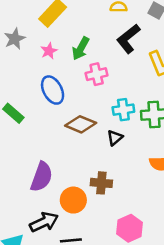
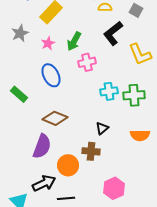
brown diamond: (81, 124) -> (55, 118), moved
black triangle: (115, 138) -> (102, 128), moved

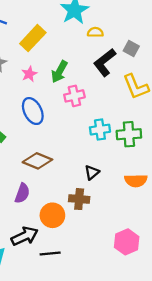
gray square: (136, 10) -> (131, 48), moved
purple semicircle: (42, 146) -> (22, 193), size x0.7
pink hexagon: (114, 188) -> (127, 242), moved

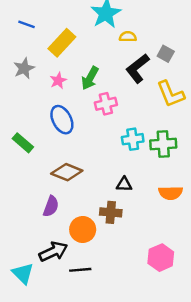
black triangle: (92, 172) -> (124, 184), turned 42

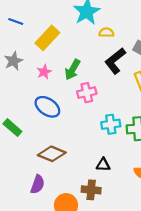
blue ellipse: (62, 120) -> (47, 107), turned -30

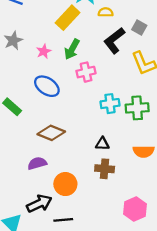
yellow rectangle: (47, 38) -> (68, 18), moved
purple semicircle: (38, 184) -> (37, 163), turned -126
brown cross: (91, 190) -> (105, 169), moved

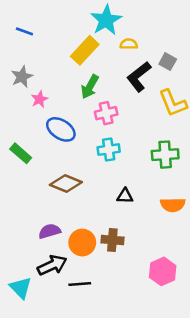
pink star: (44, 51) -> (40, 99), moved
cyan cross: (110, 104) -> (109, 150), moved
purple semicircle: (37, 163) -> (50, 231), moved
brown cross: (105, 169) -> (112, 240), moved

